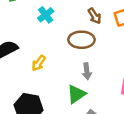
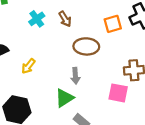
brown arrow: (94, 16) -> (65, 19), moved
brown ellipse: (81, 40) -> (86, 46), moved

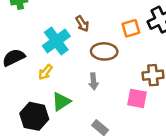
cyan cross: (37, 19) -> (56, 41), moved, size x1.6
green triangle: (64, 98) -> (61, 101), moved

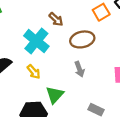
yellow arrow: (45, 72) -> (34, 72), turned -64

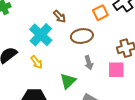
gray arrow: (79, 69) -> (89, 63), moved
green triangle: (55, 95) -> (68, 81), moved

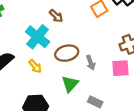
brown ellipse: (82, 36) -> (67, 53), moved

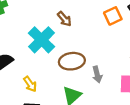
yellow arrow: (35, 66) -> (30, 84), moved

